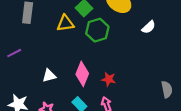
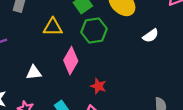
yellow triangle: (65, 23) -> (53, 27), moved
pink diamond: (82, 74) -> (71, 61), moved

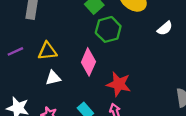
yellow triangle: (53, 27) -> (47, 51), moved
red star: (98, 86) -> (119, 84), size x1.5

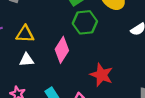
red star: (119, 84) -> (102, 75), moved

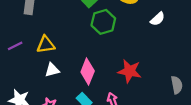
pink diamond: (62, 50) -> (88, 72), moved

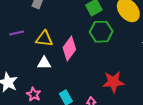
red star: (130, 71) -> (113, 82), turned -30
pink diamond: (88, 72) -> (69, 48), moved

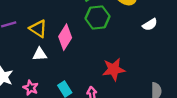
yellow triangle: (44, 39) -> (38, 29), turned 30

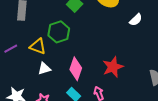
green hexagon: (97, 17) -> (59, 32), moved
pink diamond: (65, 37) -> (76, 69), moved

